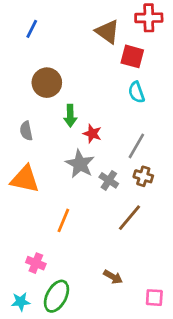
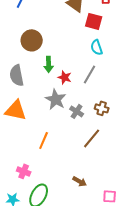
gray semicircle: (26, 131) -> (17, 75), size x1.5
gray line: (136, 146) -> (90, 74), moved

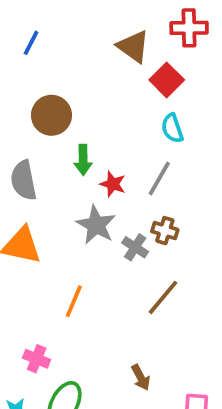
red square: (94, 21) -> (167, 80), turned 30
brown cross: (102, 108) -> (165, 231), moved
brown arrow: (80, 181) -> (141, 377), turned 32

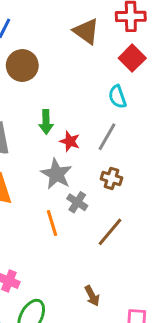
red square: (167, 80) -> (132, 58), moved
brown circle: (51, 115) -> (22, 65), moved
gray cross: (135, 247) -> (77, 202), moved
orange line: (74, 301) -> (52, 223), moved, turned -40

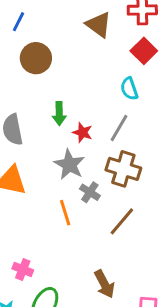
brown cross: (111, 178) -> (123, 169), size x1.6
brown arrow: (92, 296) -> (104, 284), size x1.4

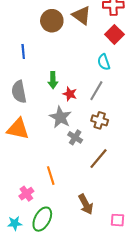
blue line: (18, 22) -> (23, 51), moved, turned -32
brown circle: (36, 58) -> (52, 21), moved
brown cross: (123, 169) -> (100, 120), size x0.7
orange line: (65, 213) -> (51, 176), moved
pink cross: (23, 269) -> (26, 194), turned 32

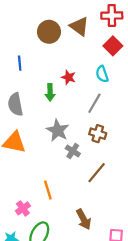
red star: (70, 94) -> (68, 77), moved

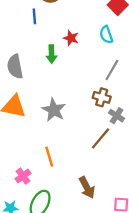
blue line: (20, 63) -> (34, 16), moved
gray line: (94, 103) -> (112, 70), moved
gray star: (58, 130) -> (54, 110), moved
gray cross: (73, 151) -> (117, 116), moved

